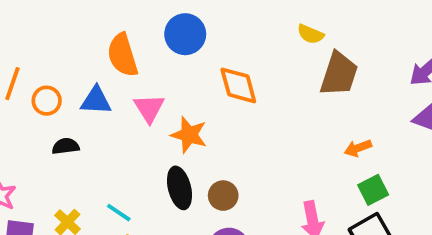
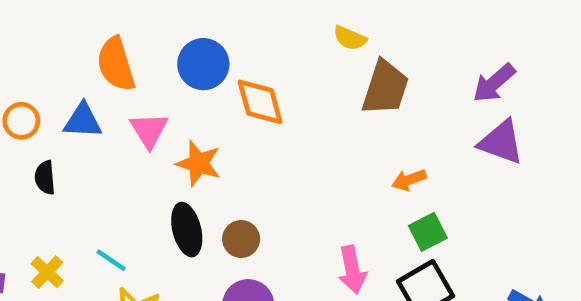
blue circle: (185, 34) -> (203, 64), moved
black semicircle: (66, 146) -> (45, 178), turned -88

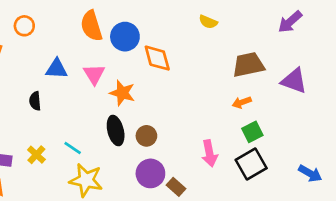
orange semicircle: (116, 64) -> (91, 26), moved
purple arrow: (494, 83) -> (290, 22), moved
brown trapezoid: (385, 88) -> (248, 65), moved, turned -120
orange circle: (21, 121) -> (24, 26), moved

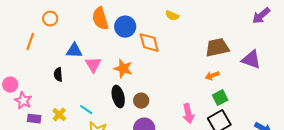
yellow semicircle: (208, 22) -> (172, 16), moved
purple arrow: (290, 22) -> (261, 16), moved
pink triangle: (94, 74) -> (93, 65), moved

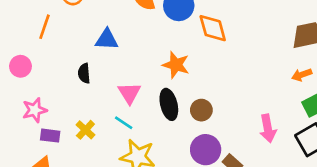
pink triangle: (93, 65) -> (129, 93), moved
pink circle: (10, 85) -> (20, 66), moved
pink star: (23, 101) -> (35, 110), turned 30

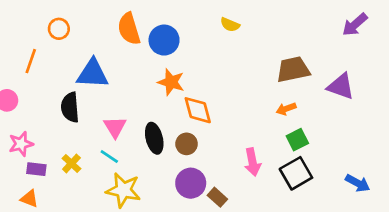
orange diamond: (213, 28) -> (198, 110), moved
blue triangle: (107, 39) -> (93, 74), size x1.4
orange star: (176, 65) -> (171, 82), moved
black semicircle: (84, 73) -> (70, 107), size x1.5

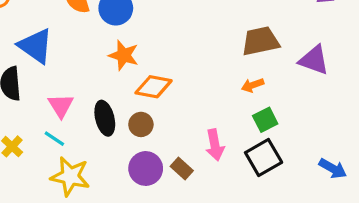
blue triangle: (93, 74) -> (36, 46), turned 32
orange diamond: (198, 110) -> (154, 87), turned -64
brown rectangle: (217, 197) -> (182, 168), moved

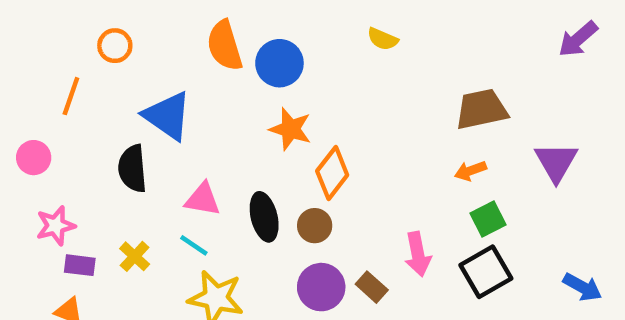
purple triangle: (314, 60) -> (556, 162), moved, turned 40
orange diamond: (154, 87) -> (332, 173), turned -63
pink triangle: (61, 106) -> (203, 199), turned -48

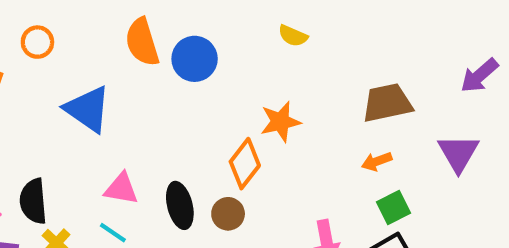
purple arrow: (578, 39) -> (479, 76), moved
orange star: (290, 129) -> (280, 122), moved, turned -30
black semicircle: (132, 169) -> (33, 201), moved

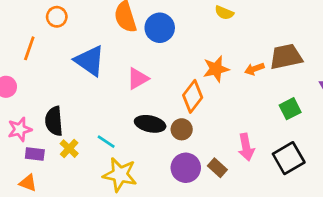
orange arrow: (377, 161) -> (254, 69), moved
pink triangle: (121, 189) -> (138, 79), moved, turned -40
black ellipse: (180, 205) -> (150, 124), turned -64
green square: (393, 208) -> (290, 109), moved

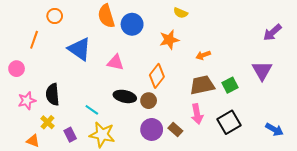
brown trapezoid: (286, 57) -> (202, 85), moved
orange star: (216, 69) -> (169, 40), moved
pink triangle: (138, 79) -> (116, 62), turned 42
yellow cross: (69, 149) -> (47, 122), moved
purple rectangle: (35, 154) -> (70, 135), moved, turned 56

